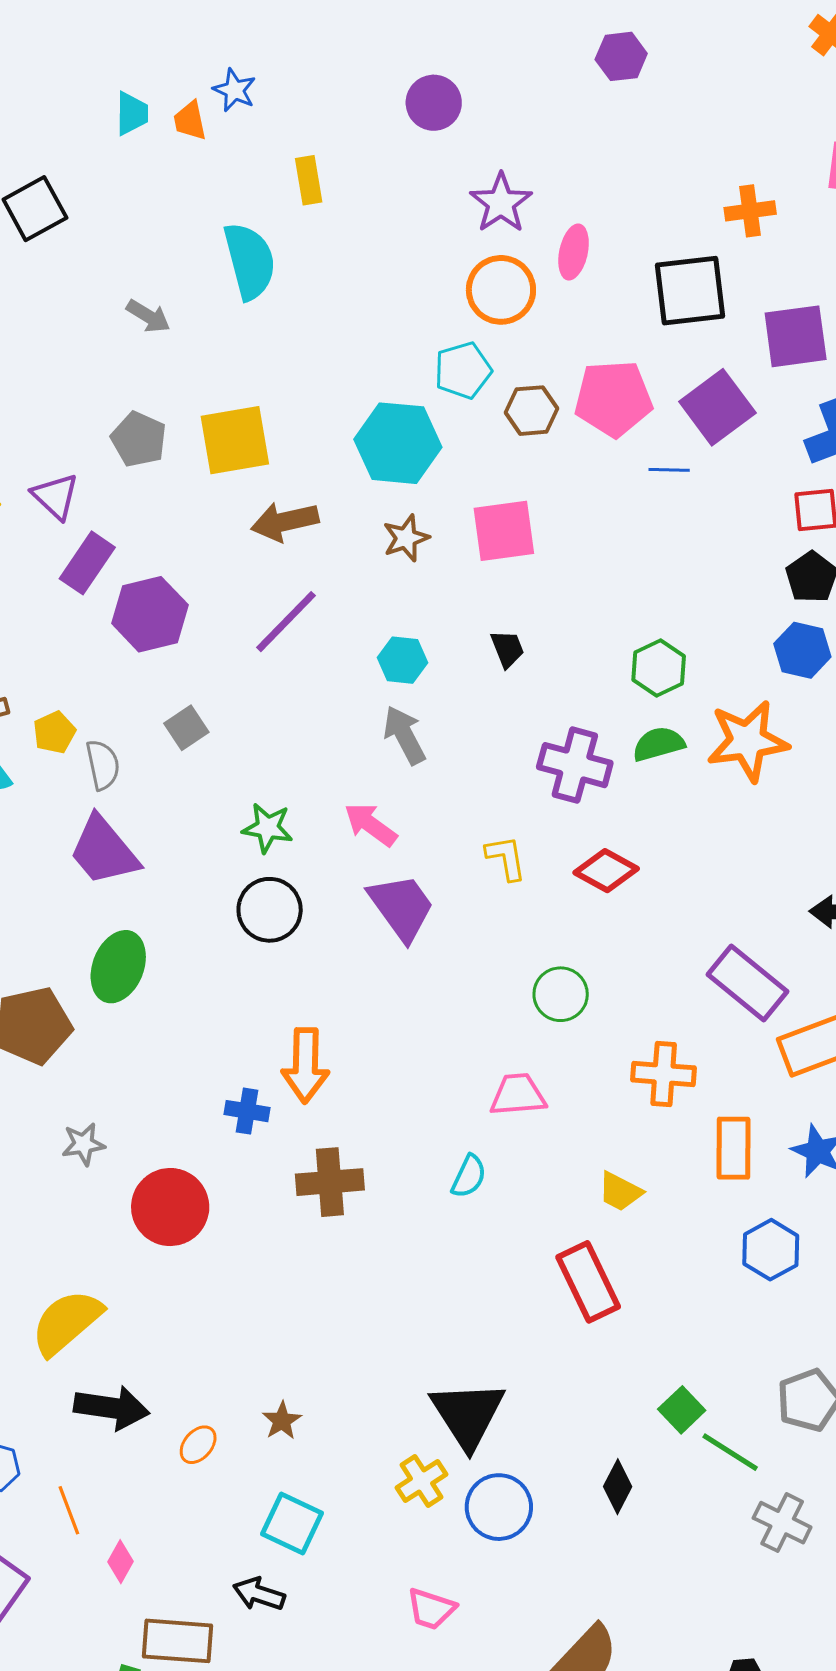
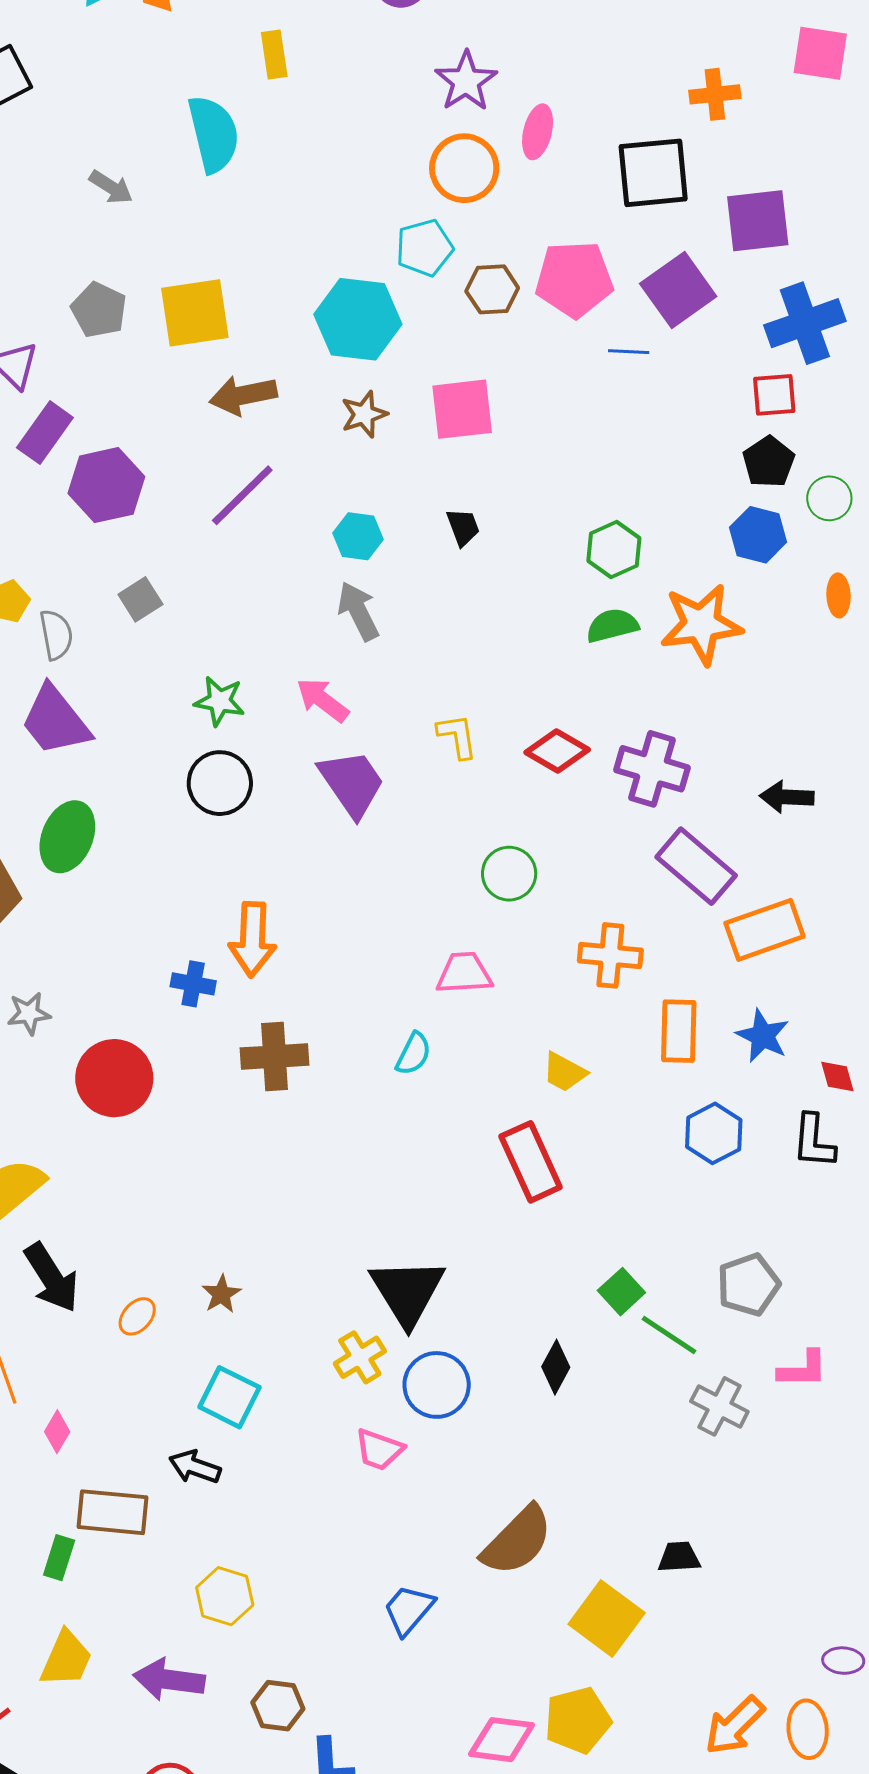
purple cross: (575, 765) -> (652, 769), moved
black arrow: (112, 1408) -> (52, 1278), turned 48
pink trapezoid: (431, 1609) -> (379, 1449), moved

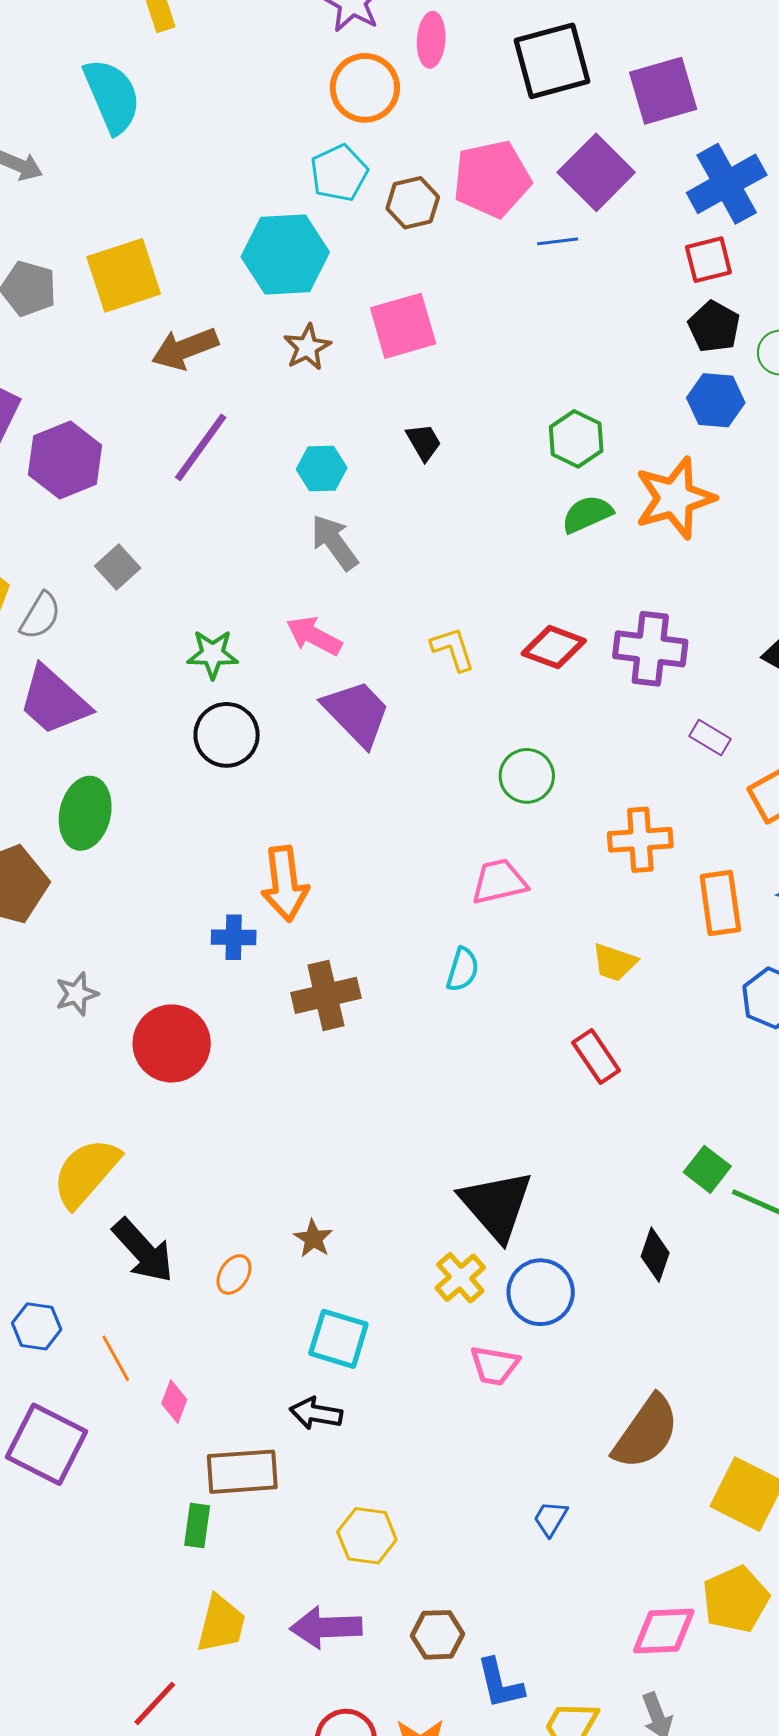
gray semicircle: (56, 635) -> (40, 616), turned 51
purple rectangle: (696, 866) -> (710, 737), size x0.5
red rectangle: (531, 1162) -> (596, 1056), size x0.7
blue trapezoid: (409, 1610) -> (551, 1519), size x0.7

